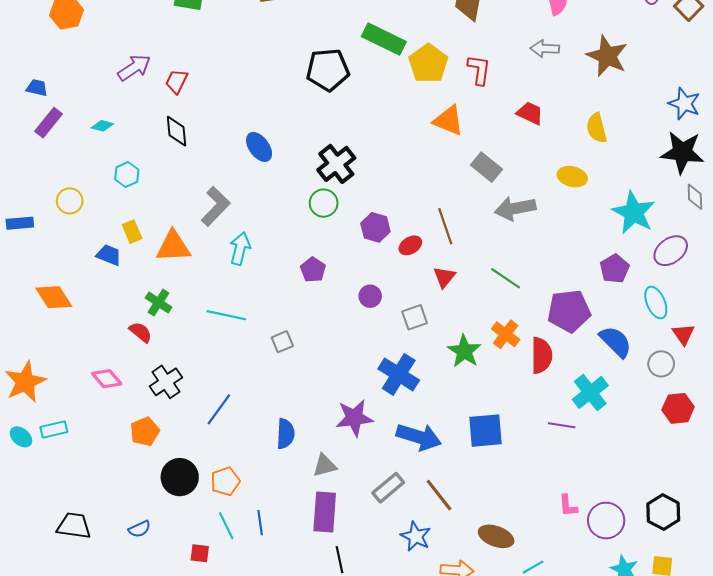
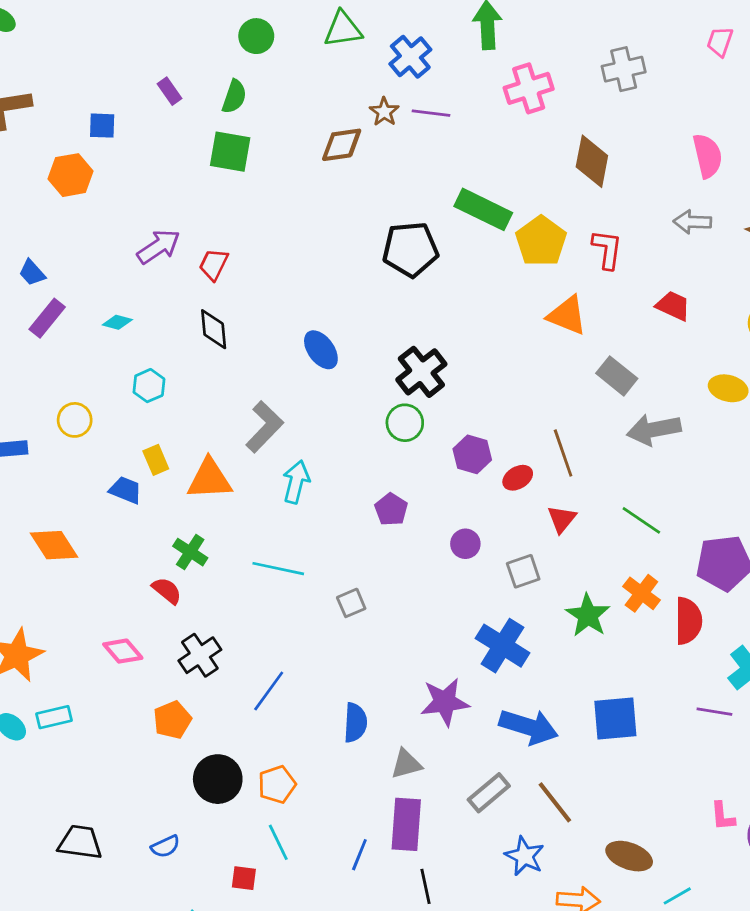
blue trapezoid: (37, 88) -> (32, 273), turned -145
blue line: (260, 523) -> (359, 855), moved, turned 30

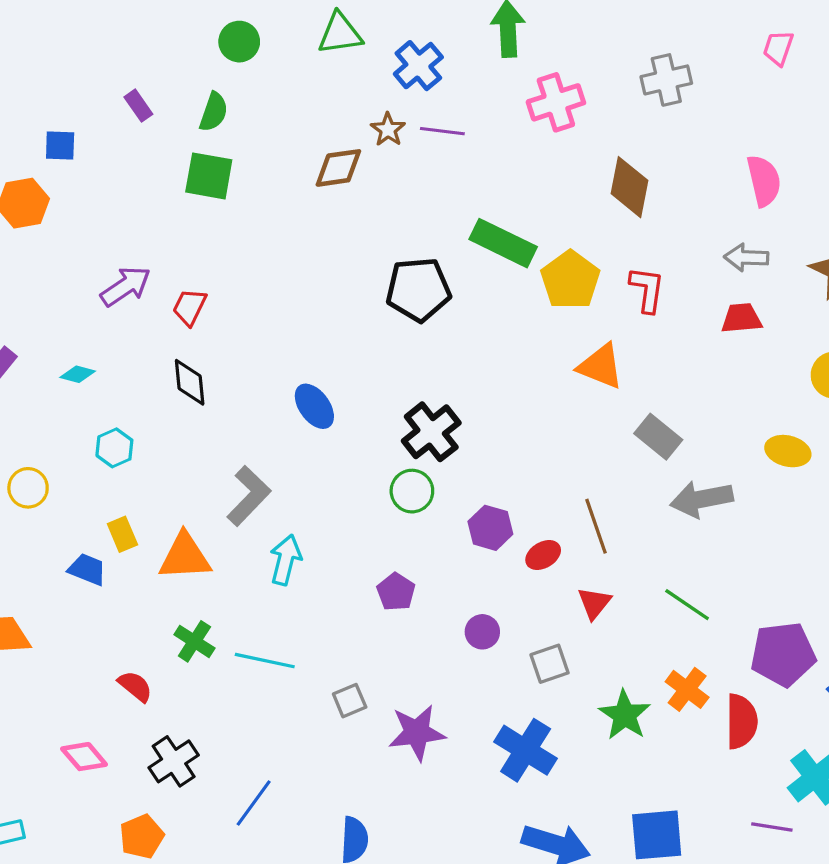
red trapezoid: (673, 306) -> (741, 318), moved, turned -30
green cross: (190, 552) -> (194, 641), moved
purple star: (445, 702) -> (417, 733), moved

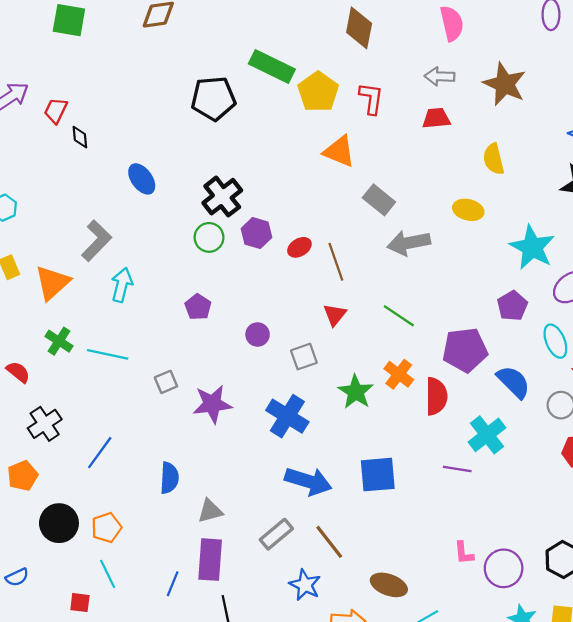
black diamond: (190, 382) -> (80, 137), moved, size x0.7
purple hexagon: (490, 528) -> (256, 233), moved
red ellipse: (543, 555) -> (299, 247), moved
orange triangle: (185, 557) -> (52, 283), turned -39

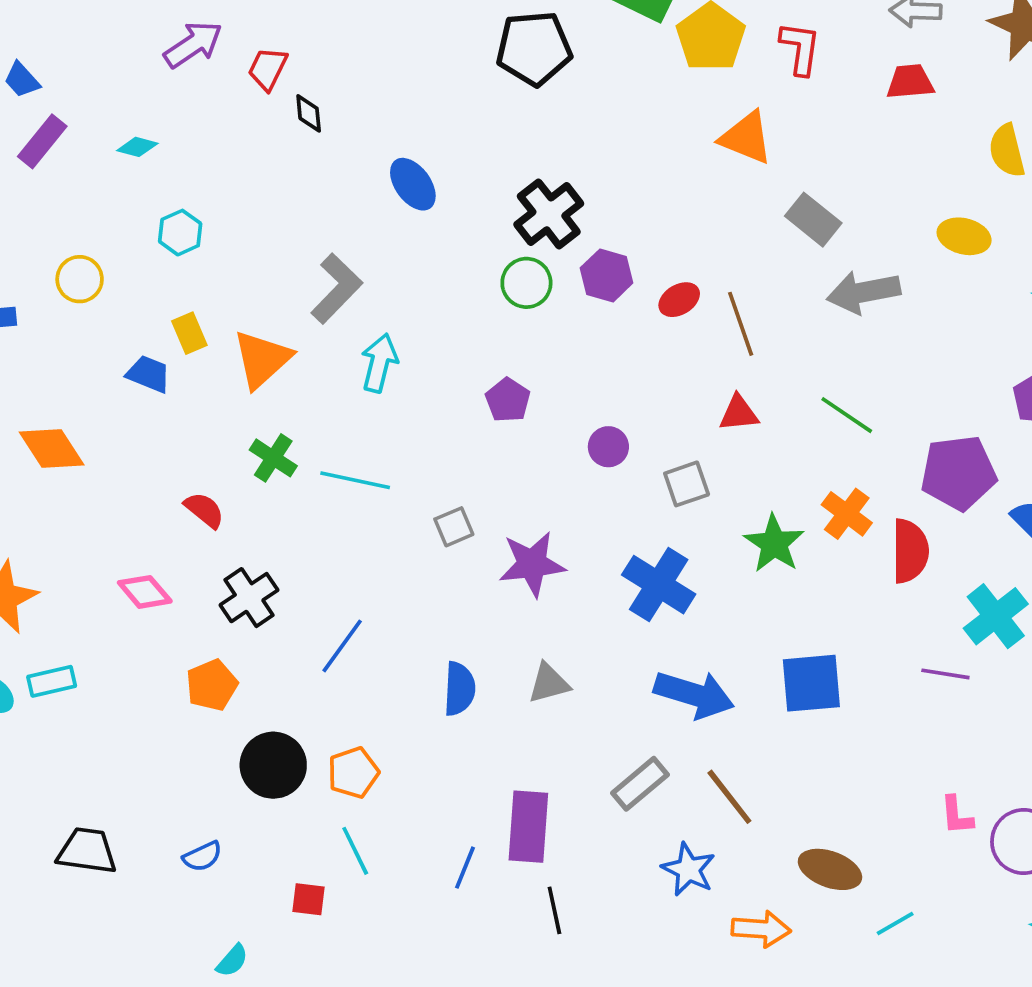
red triangle: (335, 315) -> (739, 413), turned 45
gray triangle: (210, 511) -> (549, 683), moved

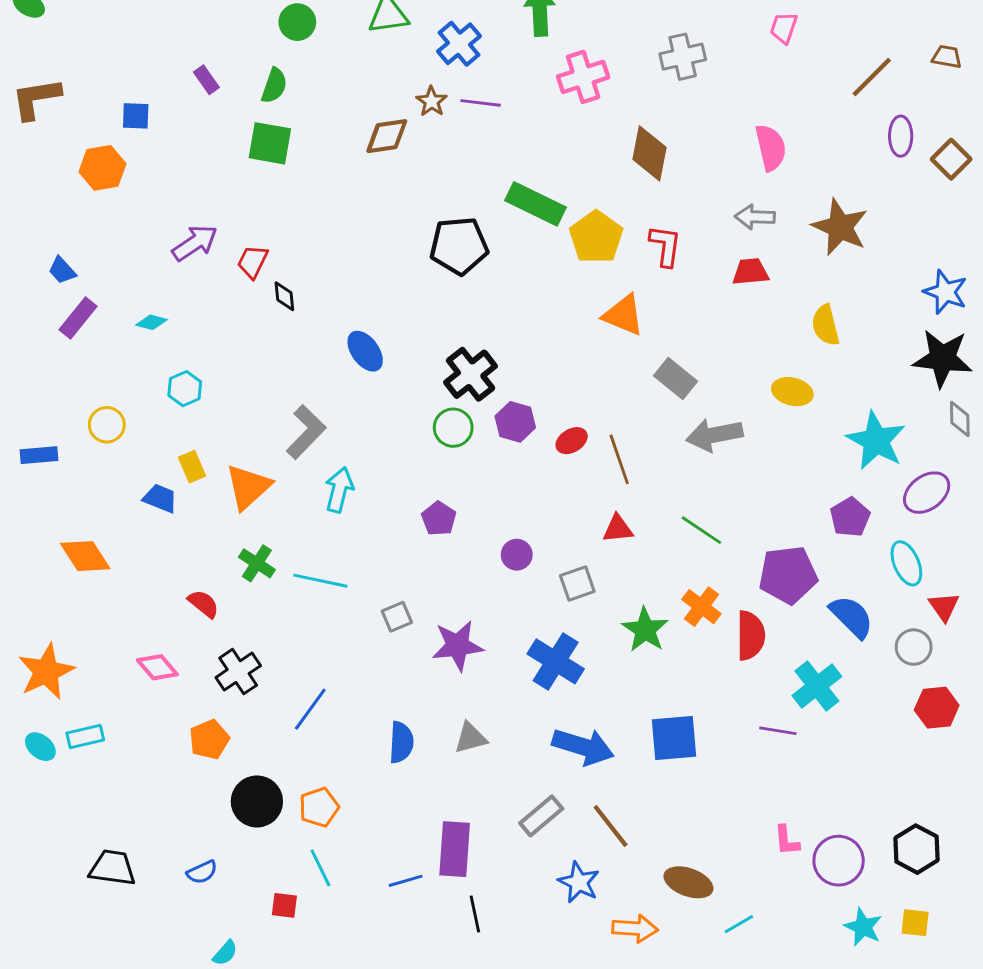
blue line: (465, 868) -> (406, 881), turned 52

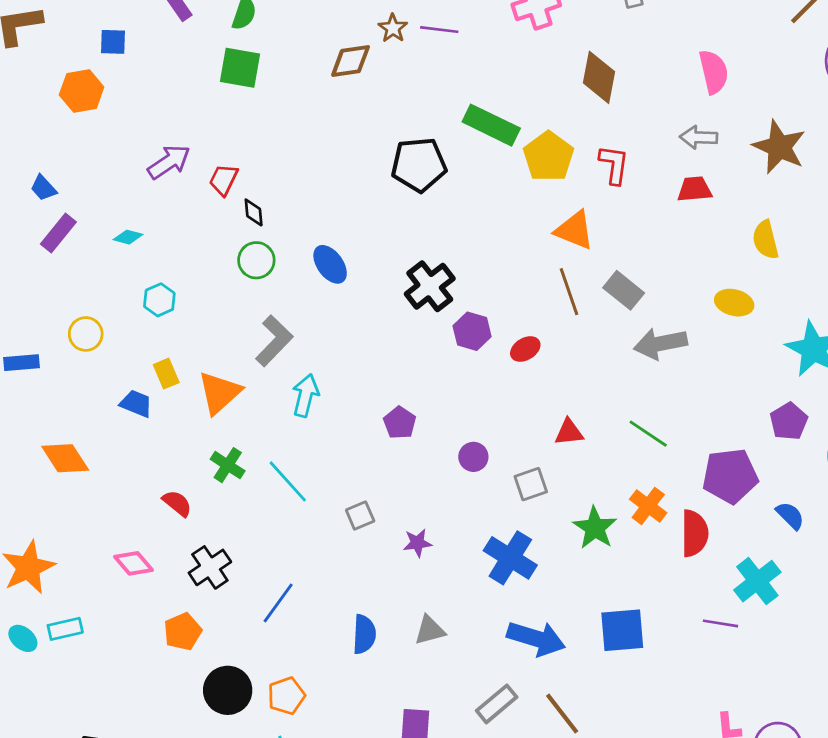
green circle: (453, 428) -> (256, 260), moved
brown line: (619, 459) -> (569, 292), moved
cyan line: (320, 581) -> (288, 481), turned 36
blue semicircle: (852, 617) -> (790, 516), size x0.7
purple star: (458, 646) -> (417, 543), size x0.6

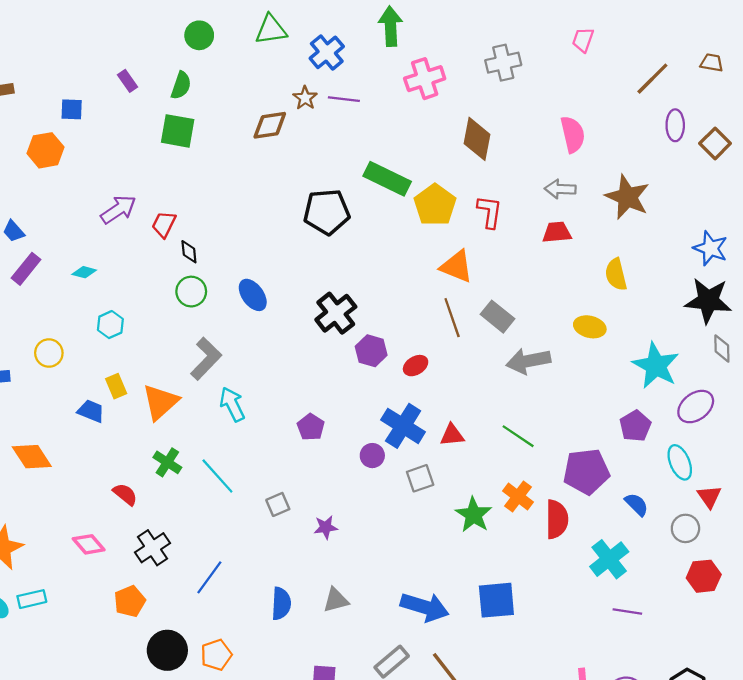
cyan arrow: (305, 395) -> (232, 404), turned -40
blue cross: (510, 558) -> (403, 426), moved
purple line: (721, 623) -> (627, 612), moved

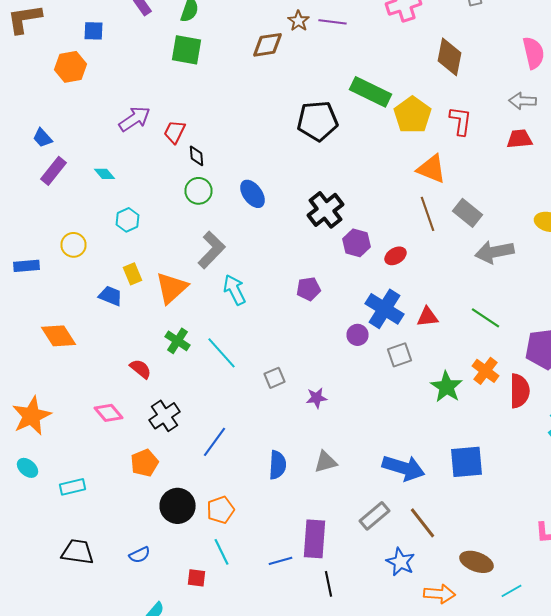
cyan diamond: (84, 272) -> (104, 174), turned 35
purple pentagon: (311, 427) -> (308, 289), moved, turned 30
cyan rectangle: (32, 599) -> (72, 487), moved

